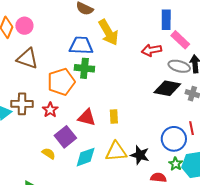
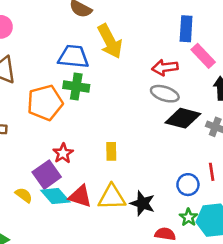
gray ellipse: (179, 66) -> (165, 94), moved
red star: (50, 110) -> (63, 153), moved
red triangle: (87, 117) -> (80, 196), moved
blue circle: (174, 139) -> (188, 185), size x0.7
cyan diamond: (86, 157) -> (55, 196), moved, turned 65

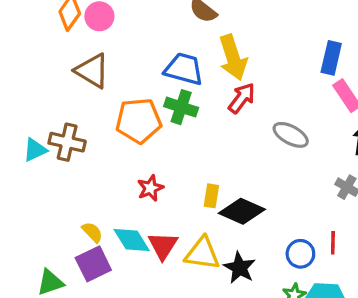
red arrow: (165, 67) -> (242, 98), moved, turned 125
black diamond: (183, 118) -> (242, 211), moved
purple square: (47, 175) -> (93, 264), moved
red triangle: (80, 196) -> (163, 246), turned 35

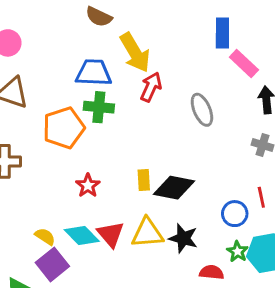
gray ellipse: (291, 135) -> (202, 110), turned 52

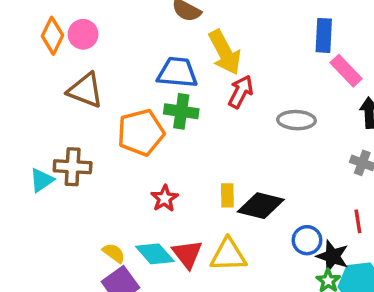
gray ellipse: (202, 110) -> (297, 120), turned -68
blue circle: (235, 214) -> (307, 240), moved
black star: (183, 238) -> (333, 256), moved

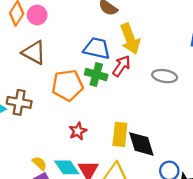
red arrow: (241, 92) -> (121, 66), moved
gray ellipse: (297, 120) -> (165, 76), moved
yellow rectangle: (227, 195) -> (120, 134), size x1.5
black diamond: (261, 206) -> (141, 144), turned 52

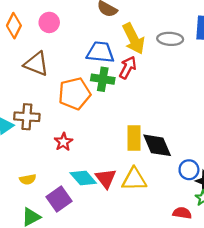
pink circle: (37, 15) -> (49, 22), moved
gray ellipse: (165, 76) -> (170, 39), moved
red star: (78, 131) -> (63, 142), moved
yellow semicircle: (39, 163) -> (28, 179), moved, turned 133

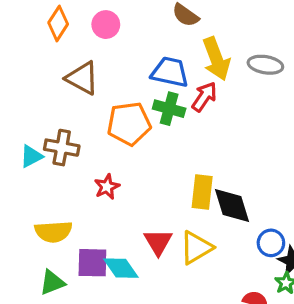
cyan diamond: (83, 178) -> (121, 268), moved
yellow semicircle: (28, 179) -> (53, 232), size x1.6
yellow triangle: (134, 179) -> (196, 248), turned -36
purple square: (59, 199) -> (92, 263), turned 30

